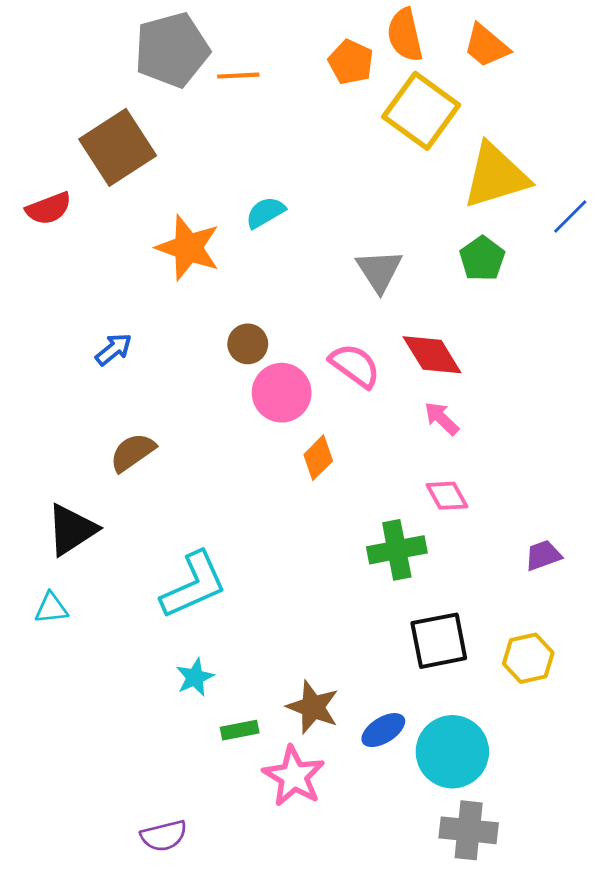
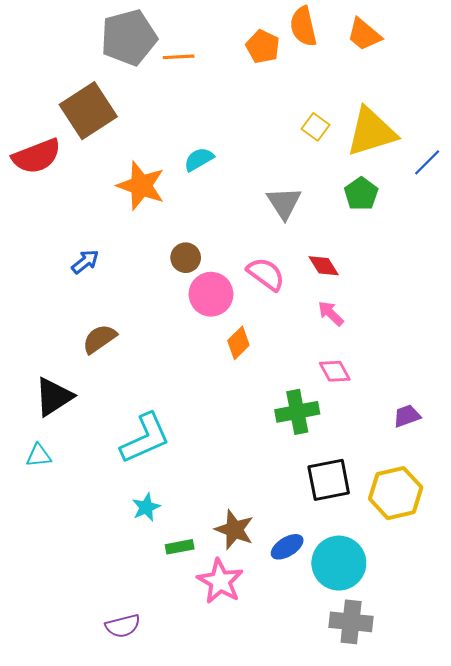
yellow square: (421, 111) -> (315, 127), moved, size x0.5
red semicircle: (49, 208) -> (37, 156), size x1.4
red diamond: (432, 355) -> (324, 266), size x0.7
yellow hexagon: (528, 658) -> (396, 493), size x1.4

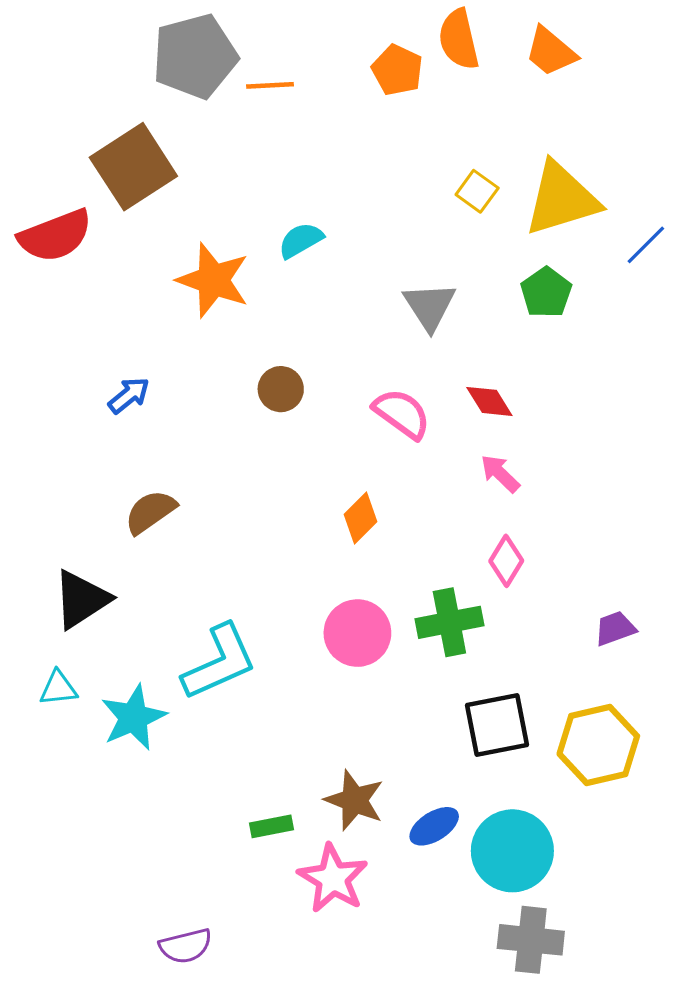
pink circle: (211, 294) -> (357, 633), moved
pink diamond: (335, 371) -> (506, 561), turned 60
cyan star: (146, 507) -> (133, 717), moved, size x1.5

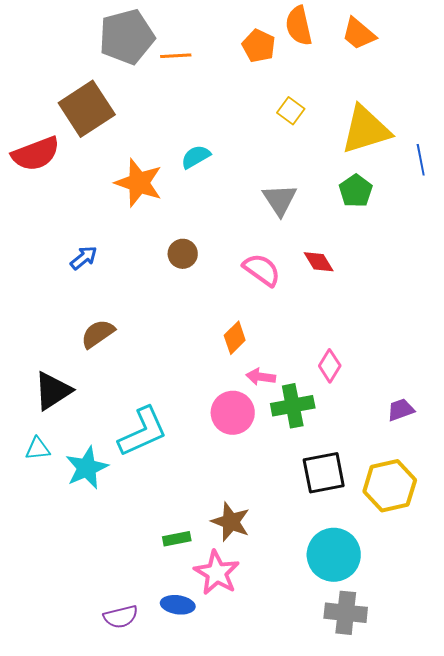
yellow square: (477, 191) -> (291, 111), moved
blue line: (646, 245) -> (421, 160), turned -56
pink arrow: (500, 473) -> (261, 377), moved, turned -36
blue ellipse: (434, 826) -> (178, 605), moved, turned 40

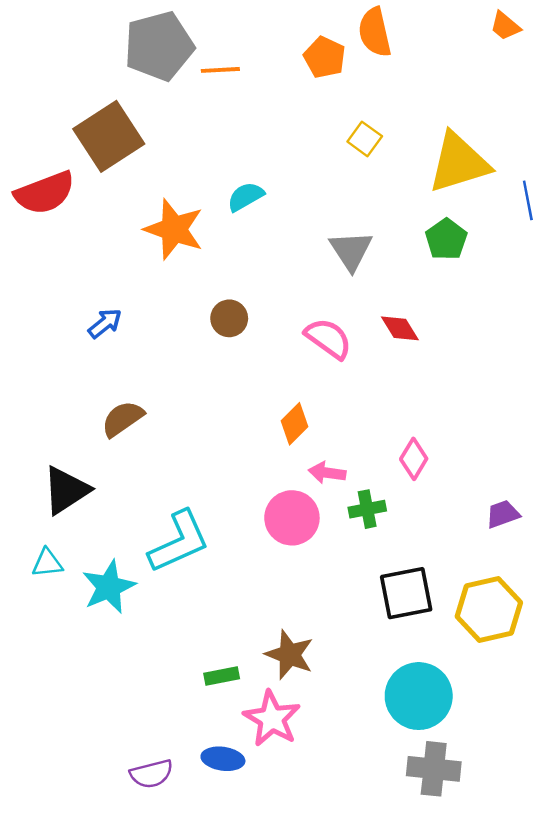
orange trapezoid: (359, 34) -> (505, 26), moved, size x0.7
green cross: (293, 406) -> (367, 509), size x0.7

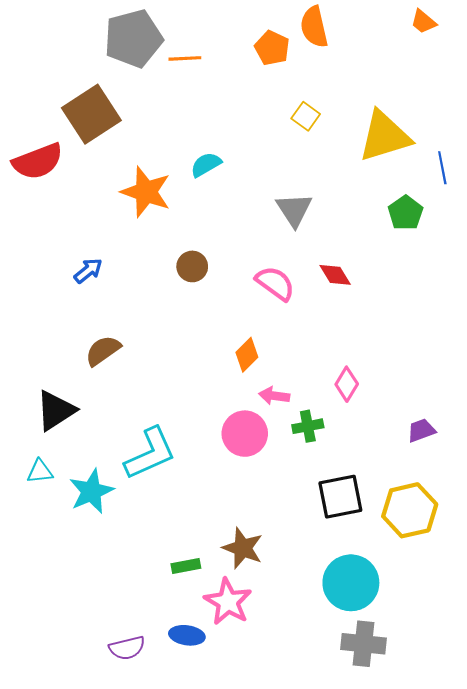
green pentagon: (446, 239) -> (406, 213), moved

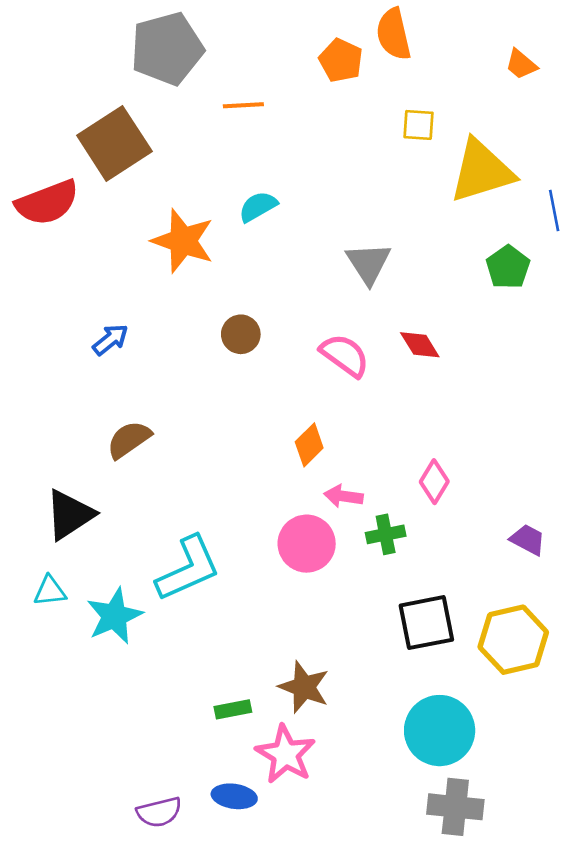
orange trapezoid: (423, 22) -> (521, 64), moved
orange line: (185, 58) -> (243, 105), moved
yellow square: (306, 116) -> (418, 125), moved, turned -32
purple trapezoid: (421, 430) -> (528, 540), turned 48

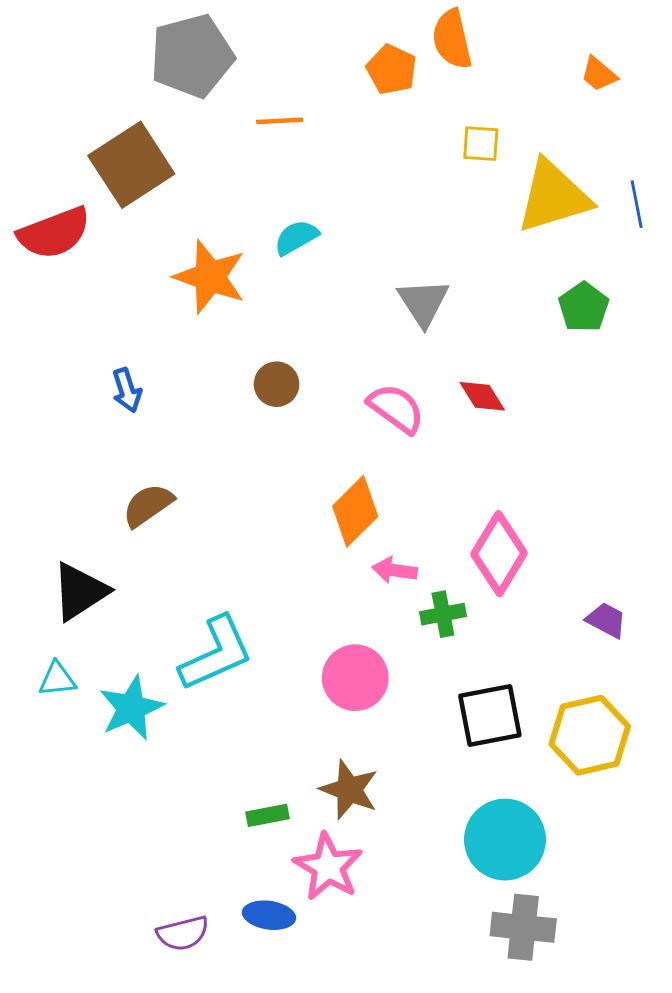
blue line: (554, 211) -> (637, 204), moved
blue arrow: (110, 340) -> (127, 390), turned 111
orange diamond: (309, 445) -> (355, 511), size x1.4
pink diamond: (434, 482) -> (499, 554), size x1.6
pink circle: (307, 544) -> (355, 678), moved

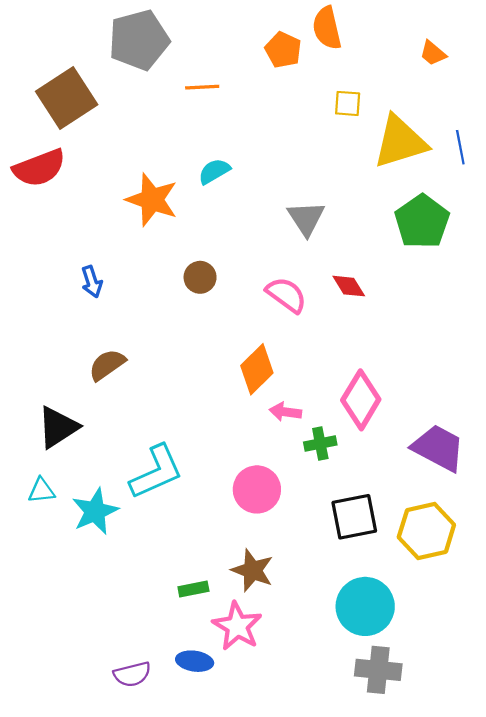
brown square: (131, 165) -> (67, 98), moved
green pentagon: (584, 307) -> (422, 222), size x1.5
purple trapezoid: (606, 620) -> (438, 448), size x1.8

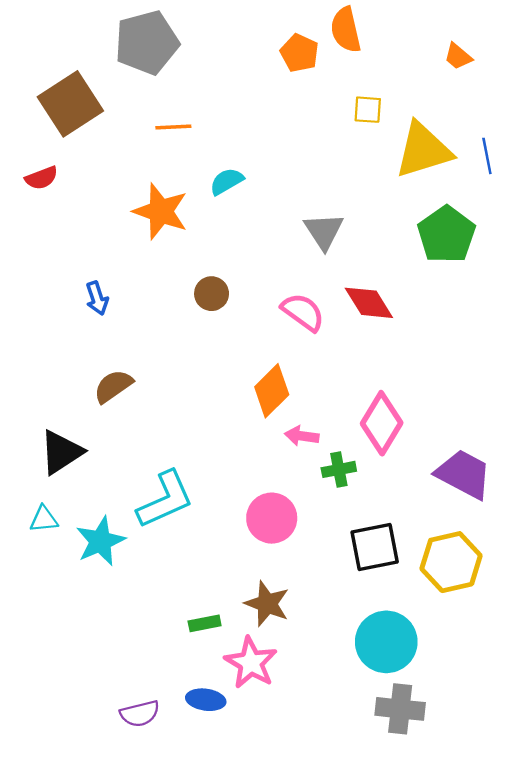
orange line: (202, 87) -> (173, 127), moved
red semicircle: (39, 168) -> (41, 178), size x0.6
red diamond: (349, 286) -> (369, 303), size x1.4

